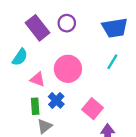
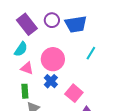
blue trapezoid: (115, 28) -> (76, 24), moved
cyan semicircle: (20, 57) -> (21, 49), moved
blue cross: (56, 100) -> (51, 81), moved

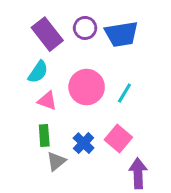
cyan line: (91, 53) -> (124, 93), moved
blue cross: (51, 81) -> (84, 143), moved

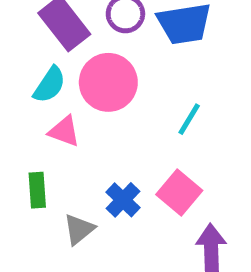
pink circle: (87, 87) -> (108, 82), moved
green rectangle: (44, 135) -> (37, 190), moved

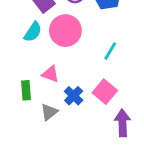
pink triangle: (64, 131) -> (50, 74), moved

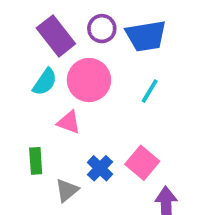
cyan line: (110, 51) -> (150, 91), moved
pink triangle: (50, 74) -> (69, 122), moved

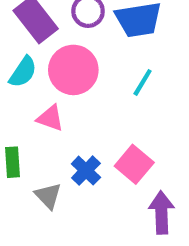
gray triangle: (67, 190) -> (48, 196), turned -35

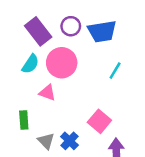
cyan line: (143, 82) -> (115, 71), moved
blue cross: (86, 171) -> (69, 141), moved

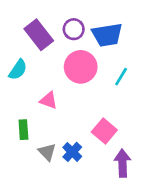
pink circle: (62, 63) -> (81, 67), moved
cyan semicircle: (30, 64) -> (18, 70), moved

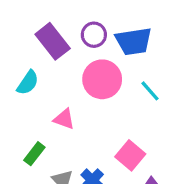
cyan line: (121, 77) -> (150, 91), turned -72
green rectangle: (23, 130) -> (34, 154), turned 42

